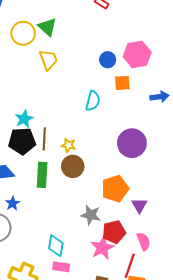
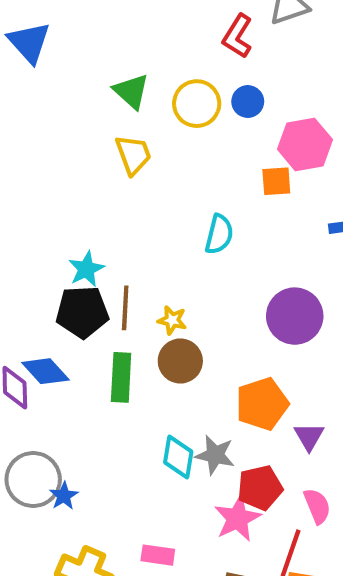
yellow circle: (23, 33) -> (197, 104), moved
blue circle: (108, 60) -> (248, 102), moved
orange square: (122, 83) -> (276, 181), moved
blue star: (13, 203) -> (64, 496), moved
cyan diamond: (56, 246) -> (178, 457), moved

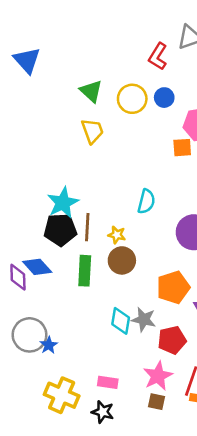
cyan semicircle: (219, 234) -> (146, 201), moved
cyan star: (86, 269) -> (63, 203), size x1.4
pink star: (238, 518) -> (158, 376), moved

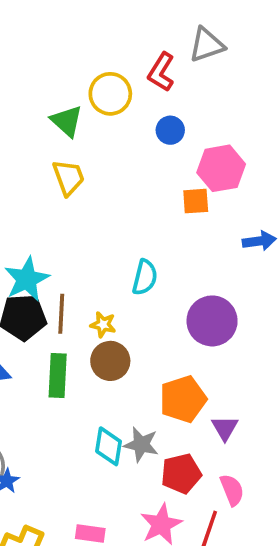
yellow circle: (132, 99) -> (110, 94), moved

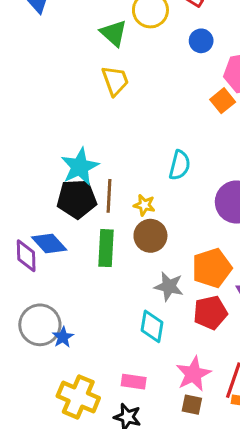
orange square: (196, 201) -> (223, 101), turned -35
gray star: (141, 444) -> (169, 286), moved
cyan diamond: (108, 446) -> (152, 326), moved
red pentagon: (181, 474) -> (210, 313), moved

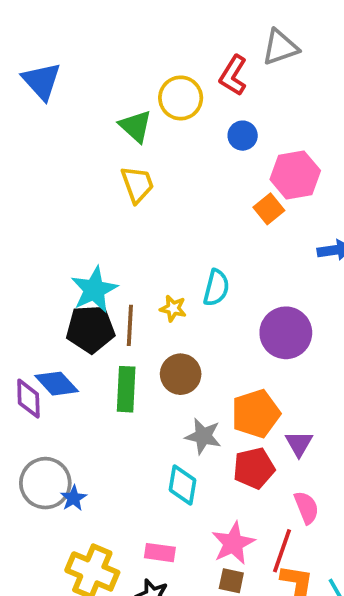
yellow star: (144, 205) -> (173, 308), moved

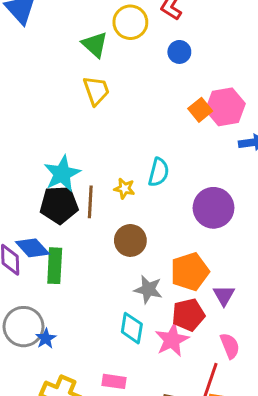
pink hexagon: (295, 175) -> (225, 107), moved
green rectangle: (126, 389) -> (55, 266), moved
pink star: (233, 543) -> (172, 340), moved

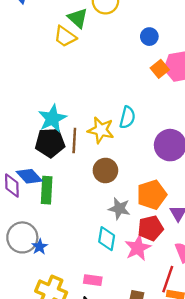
blue circle: (179, 52) -> (149, 37), moved
yellow trapezoid: (96, 91) -> (65, 37), moved, turned 145
yellow star: (124, 189) -> (101, 130), size x1.6

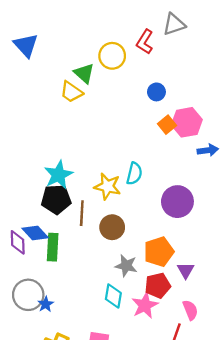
brown line: (74, 140) -> (82, 213), moved

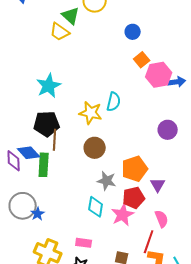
pink hexagon: (187, 122) -> (159, 75), moved
cyan star: (59, 175) -> (49, 86), moved
purple circle: (177, 202) -> (168, 130), moved, size x0.7
brown line: (82, 213) -> (55, 140), moved

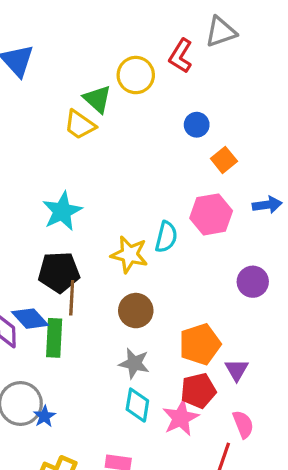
orange square: (142, 60) -> (224, 160), moved
pink hexagon: (159, 75) -> (211, 214), moved
gray star: (107, 181) -> (134, 363), moved

